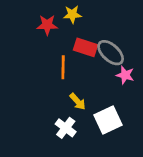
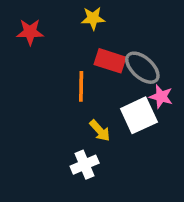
red star: (47, 25) -> (30, 32), moved
white square: (108, 120) -> (139, 115), moved
white cross: (66, 128) -> (85, 165), turned 30

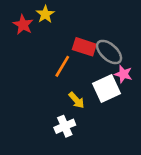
yellow star: (93, 18) -> (45, 14), moved, turned -30
red star: (30, 32) -> (23, 25), turned 30
orange line: (81, 86) -> (62, 66), turned 30

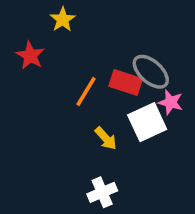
red star: (23, 25) -> (30, 56), moved
red rectangle: (84, 47) -> (126, 83), moved
white cross: (65, 126) -> (102, 192), moved

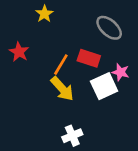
red star: (30, 56) -> (19, 52), moved
gray ellipse: (151, 72) -> (109, 28), moved
yellow arrow: (106, 138) -> (62, 89), moved, size x1.5

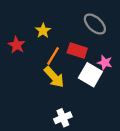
yellow star: (44, 14) -> (43, 31), moved
white square: (104, 86) -> (90, 75), turned -35

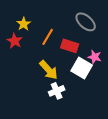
yellow star: (43, 31) -> (24, 24), moved
orange line: (53, 56) -> (48, 37), moved
white cross: (63, 118) -> (57, 91), moved

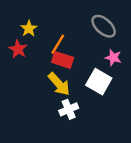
red rectangle: (70, 46) -> (63, 60), moved
pink star: (95, 57) -> (113, 58), moved

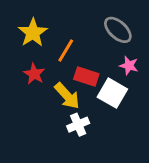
yellow star: (29, 29) -> (33, 33), size x1.5
red star: (18, 49) -> (34, 74), moved
red rectangle: (63, 60) -> (86, 77), moved

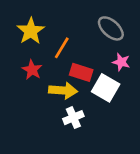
yellow arrow: (67, 96) -> (63, 90), turned -44

